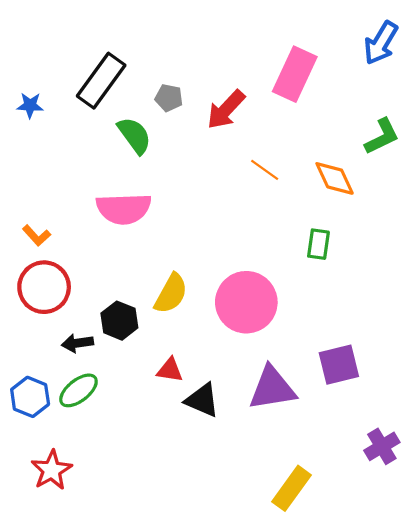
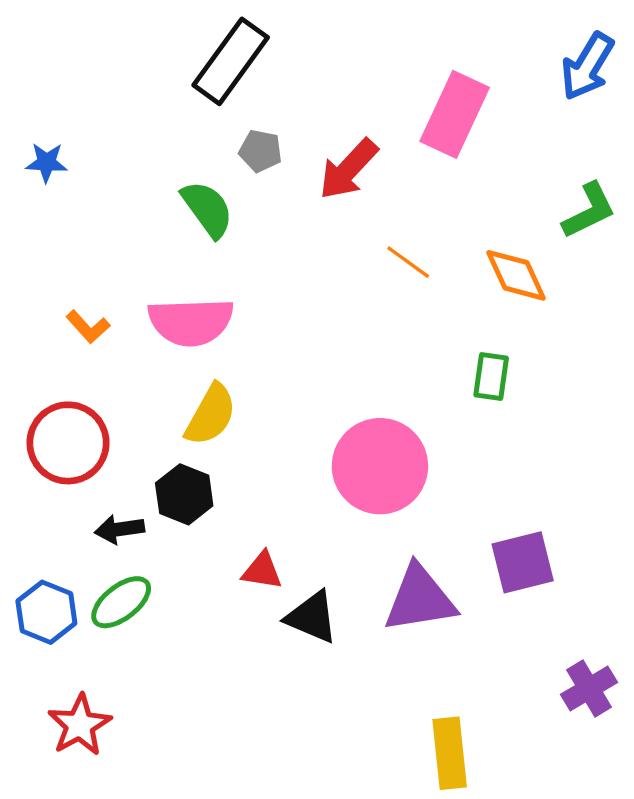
black rectangle: (101, 81) -> (231, 61), moved
orange L-shape: (37, 236) -> (88, 327), moved
yellow semicircle: (171, 294) -> (211, 415), moved
yellow rectangle: (292, 488) -> (450, 753), turned -42

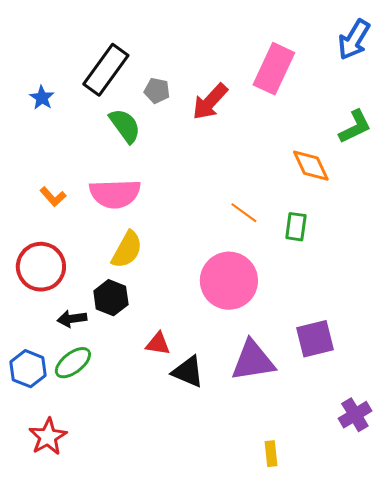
black rectangle: (231, 61) -> (106, 70), moved
blue star: (46, 163) -> (42, 98), moved, turned 30
orange line: (408, 262) -> (244, 213), moved
yellow rectangle: (450, 753) -> (271, 454), size x0.6

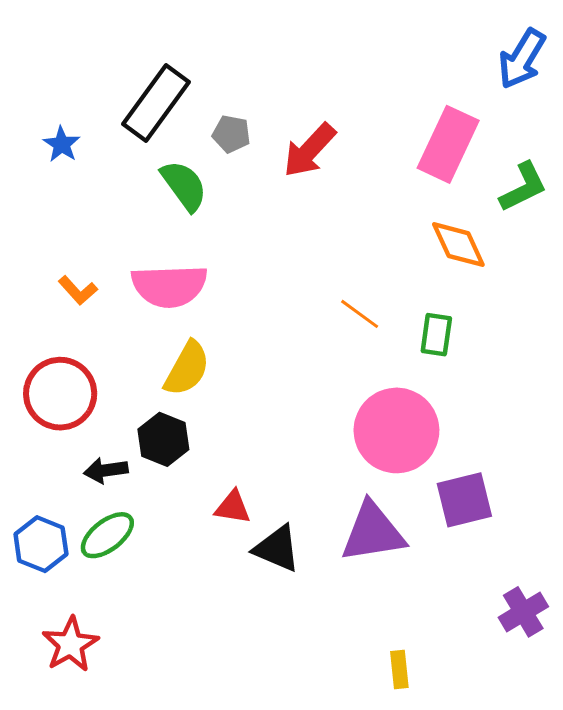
pink rectangle: (274, 69) -> (448, 144), moved
pink circle: (229, 281) -> (396, 430), moved

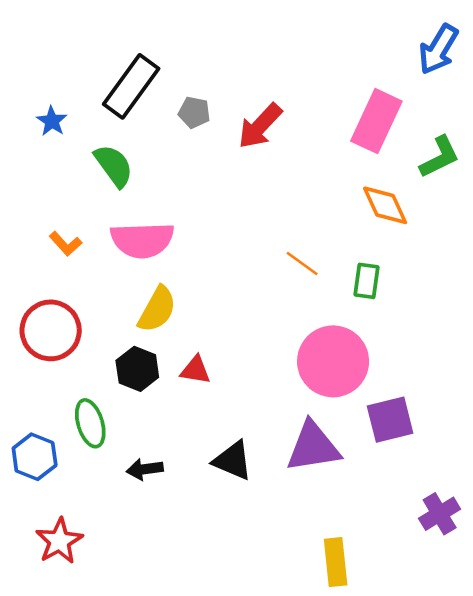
green semicircle: (184, 186) -> (114, 166), moved
black arrow: (106, 470) -> (145, 469), moved
red triangle: (233, 507) -> (196, 370), moved
green ellipse: (107, 535) -> (90, 423), moved, turned -69
yellow rectangle: (399, 669) -> (336, 562), size x1.5

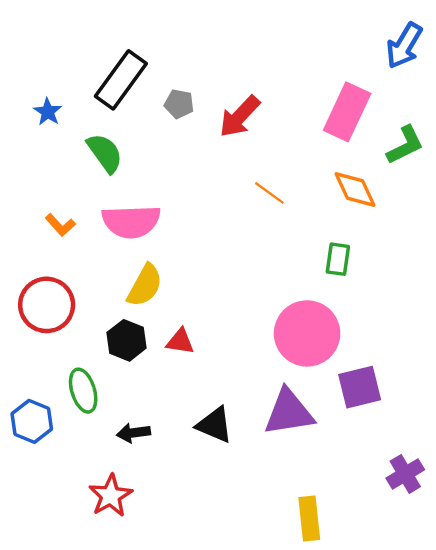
orange line: (302, 264) -> (269, 193), moved
red star: (59, 541) -> (111, 496), moved

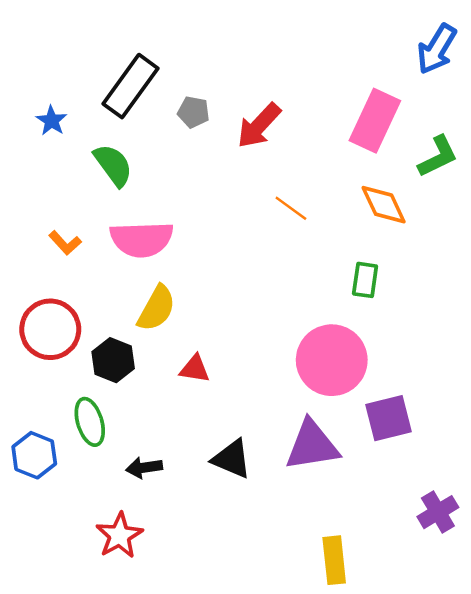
black hexagon: (127, 340) -> (113, 360), moved

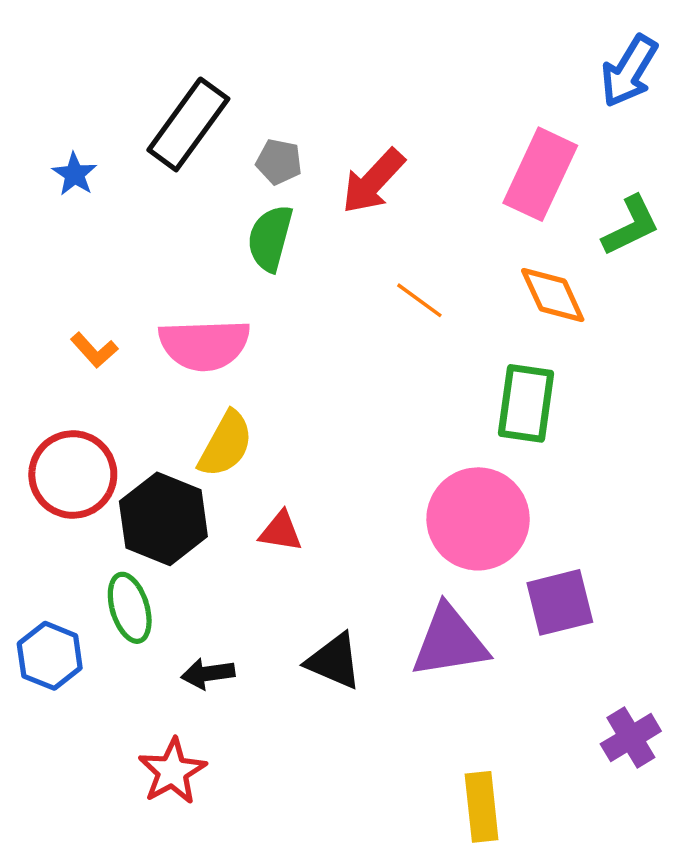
green semicircle: (113, 165) -> (270, 238), moved, turned -129
green rectangle: (365, 280) -> (526, 403), size x1.5
black hexagon: (113, 360) -> (163, 519), size x1.4

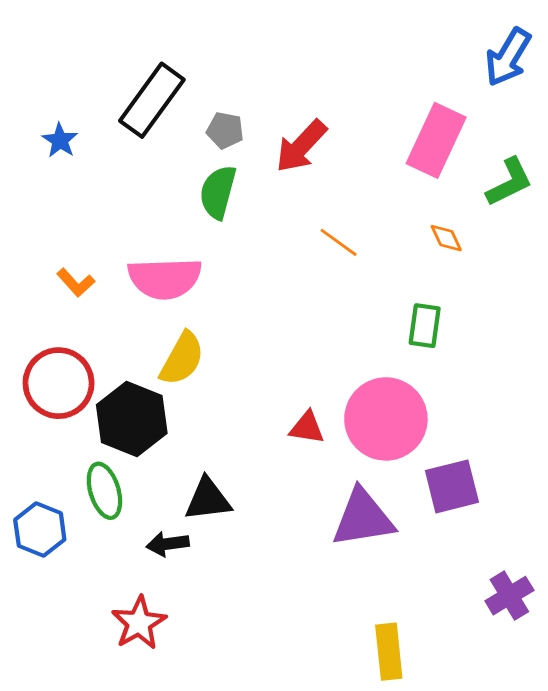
orange diamond: (553, 295) -> (446, 238), size x0.6
green rectangle: (526, 403) -> (425, 326), size x0.7
red triangle: (281, 531) -> (307, 428), moved
black triangle: (334, 661) -> (208, 499), moved, turned -30

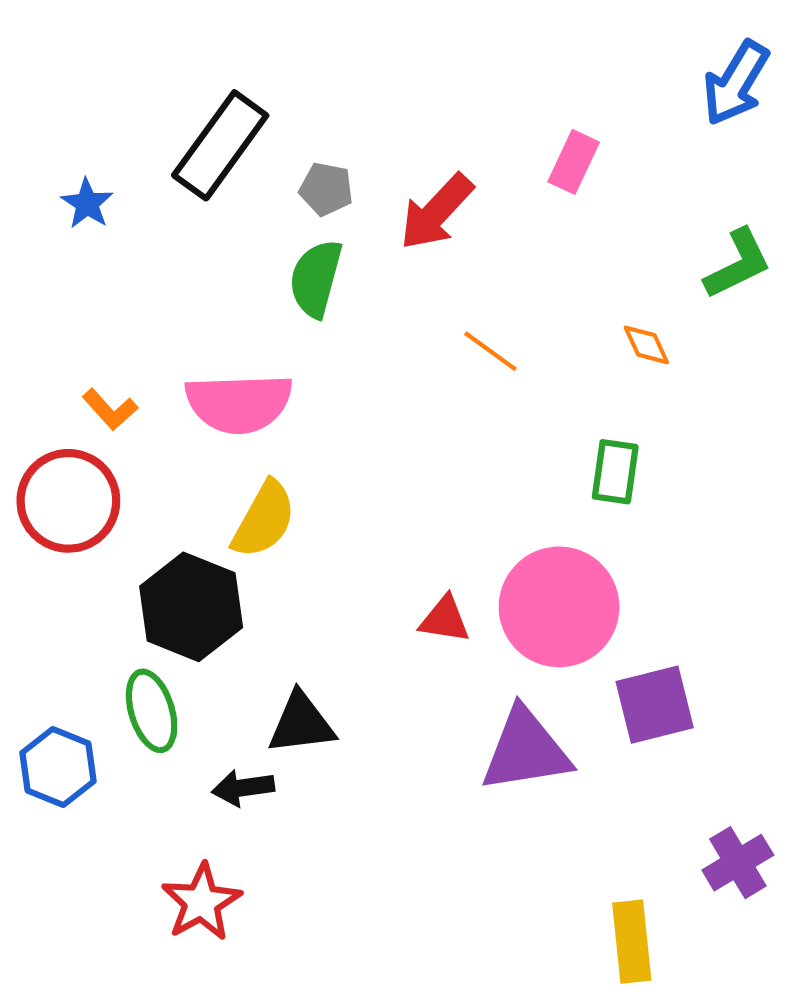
pink rectangle: (436, 140) -> (574, 162), moved, size x0.6
red circle: (59, 383) -> (68, 501), moved
yellow rectangle: (389, 652) -> (632, 942), moved

